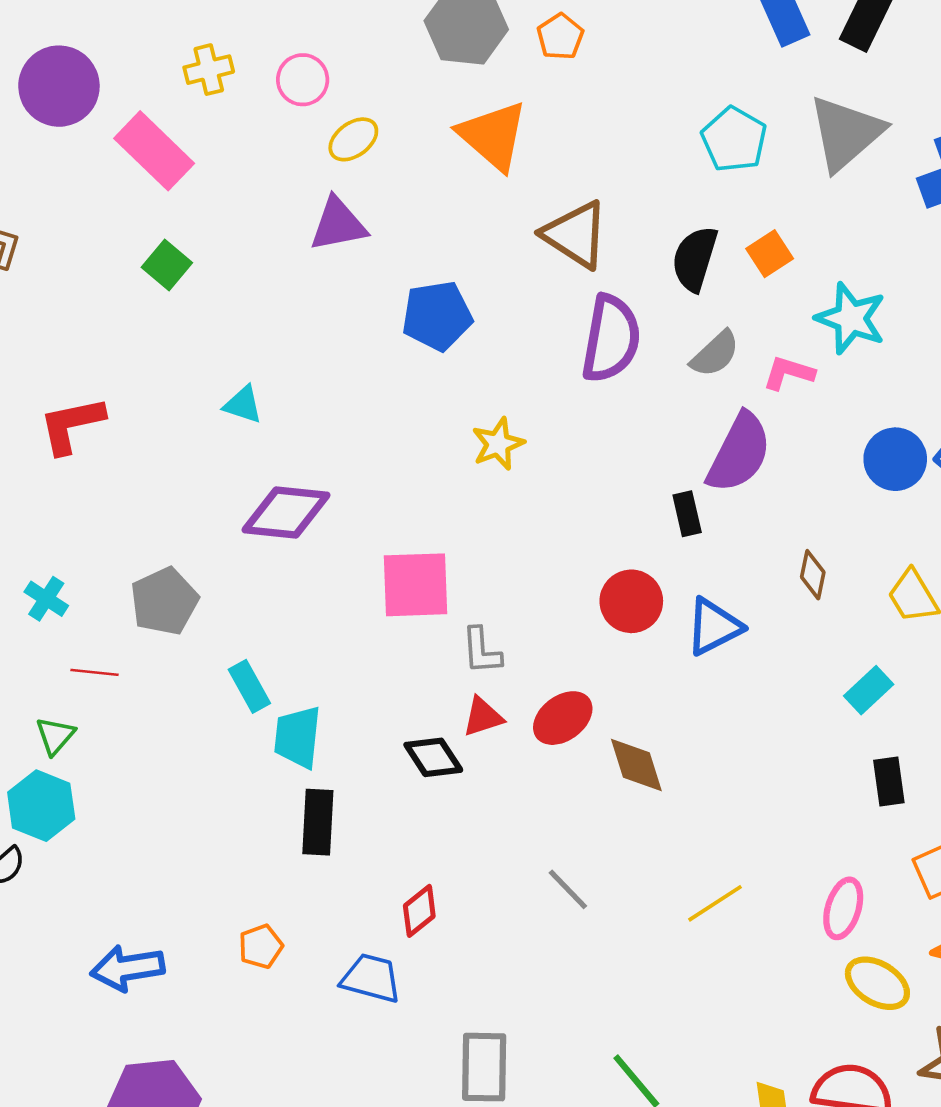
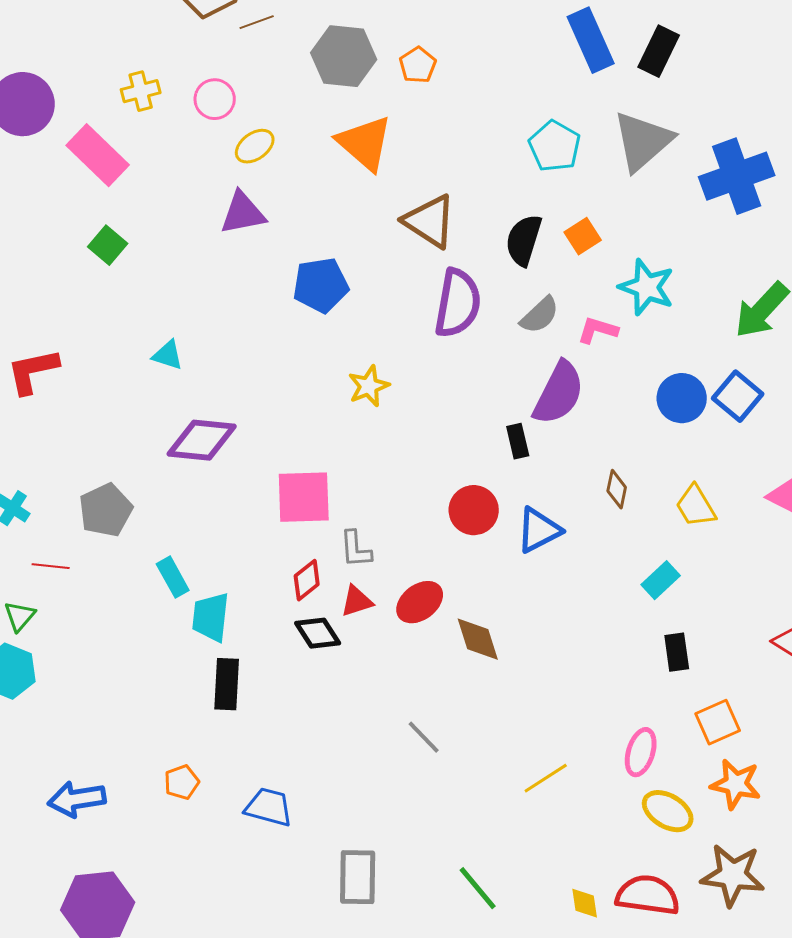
yellow line: (715, 903) -> (546, 778), moved
red diamond: (419, 911) -> (307, 580), moved

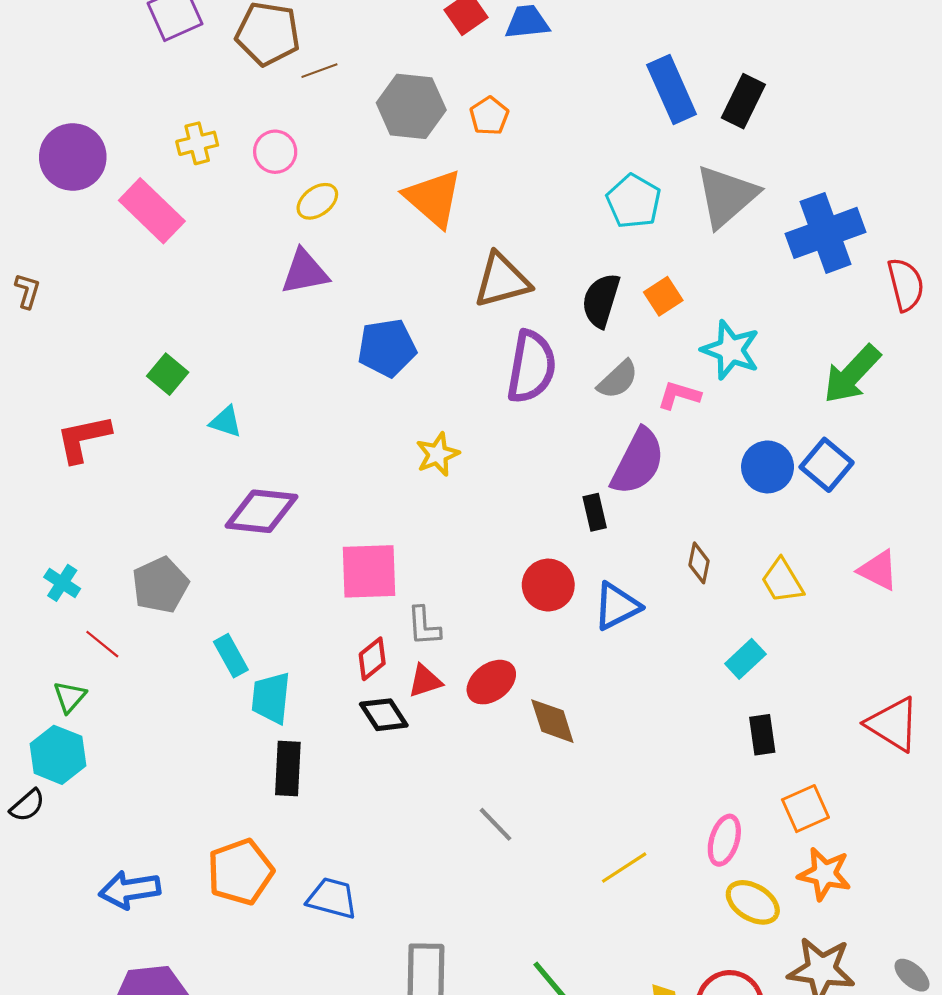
brown triangle: (430, 221) -> (502, 280), turned -48
green square: (108, 245) -> (168, 374), moved
red line: (51, 566) -> (102, 644), turned 33
orange pentagon: (182, 782) -> (240, 872), size x1.8

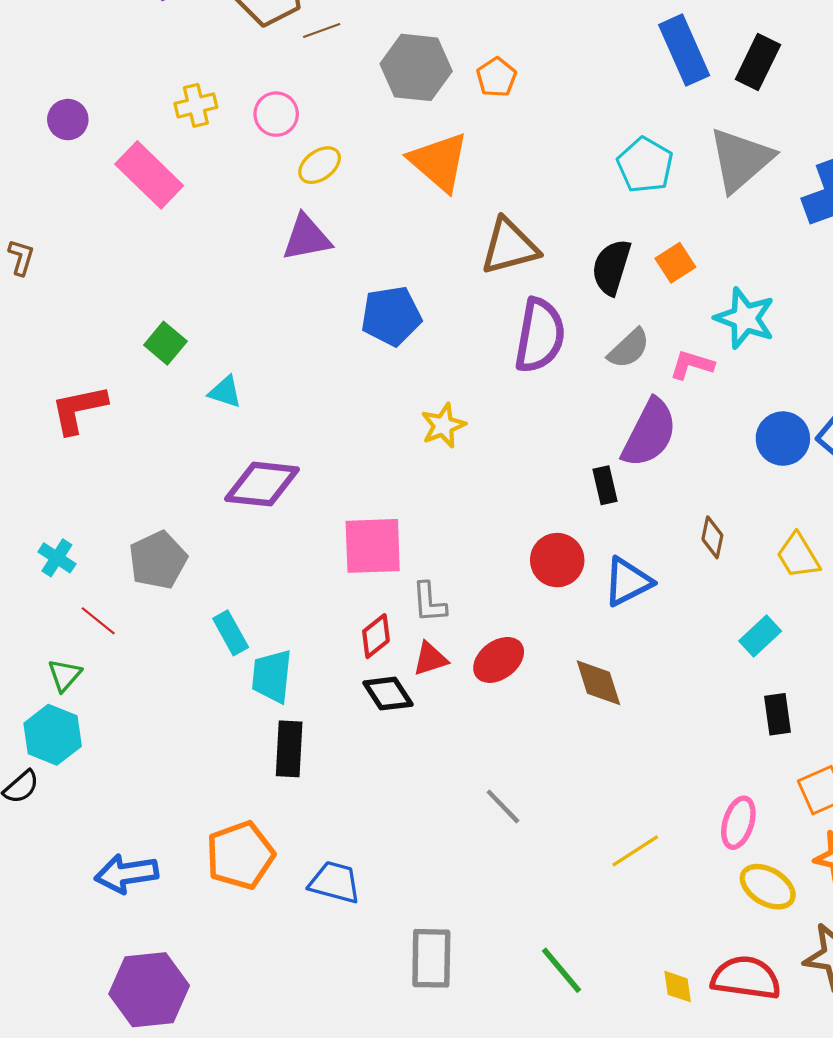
purple circle: (73, 157) -> (68, 120), size x0.6
brown diamond: (552, 721) -> (598, 683), moved

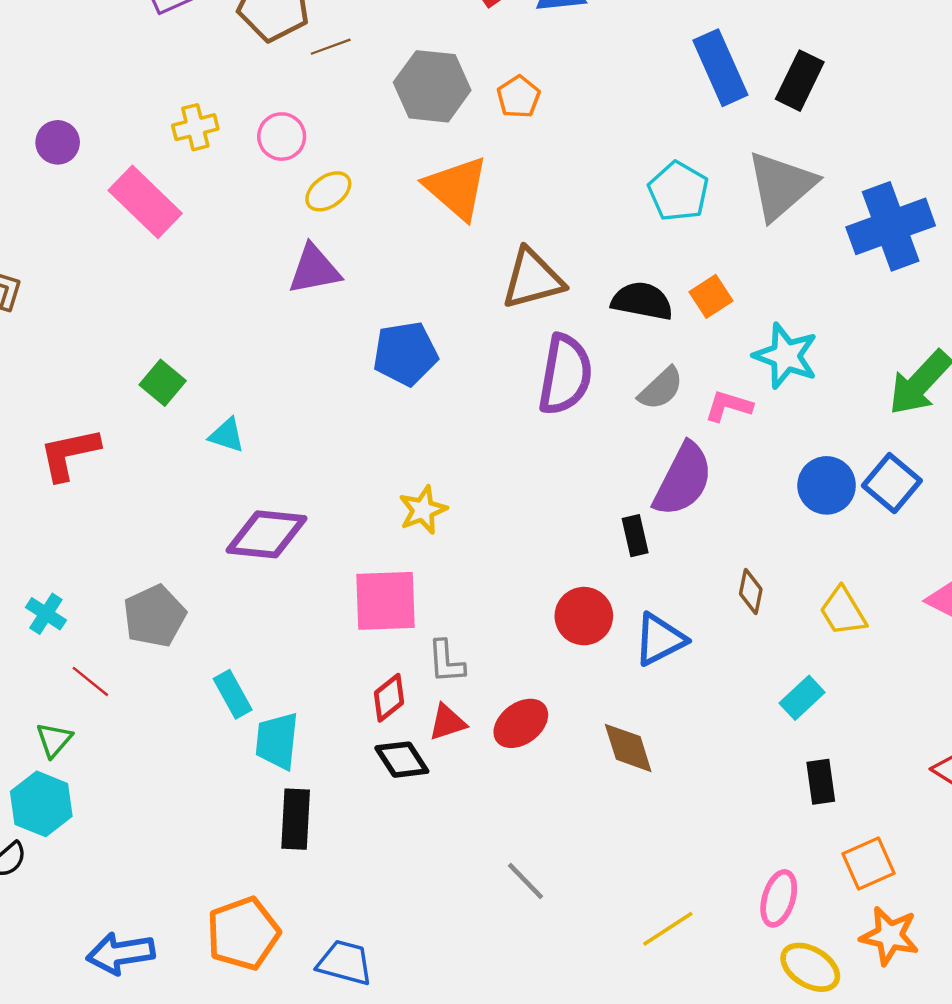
black semicircle: (611, 267) -> (642, 301), turned 84
yellow star: (443, 426) -> (423, 510), moved

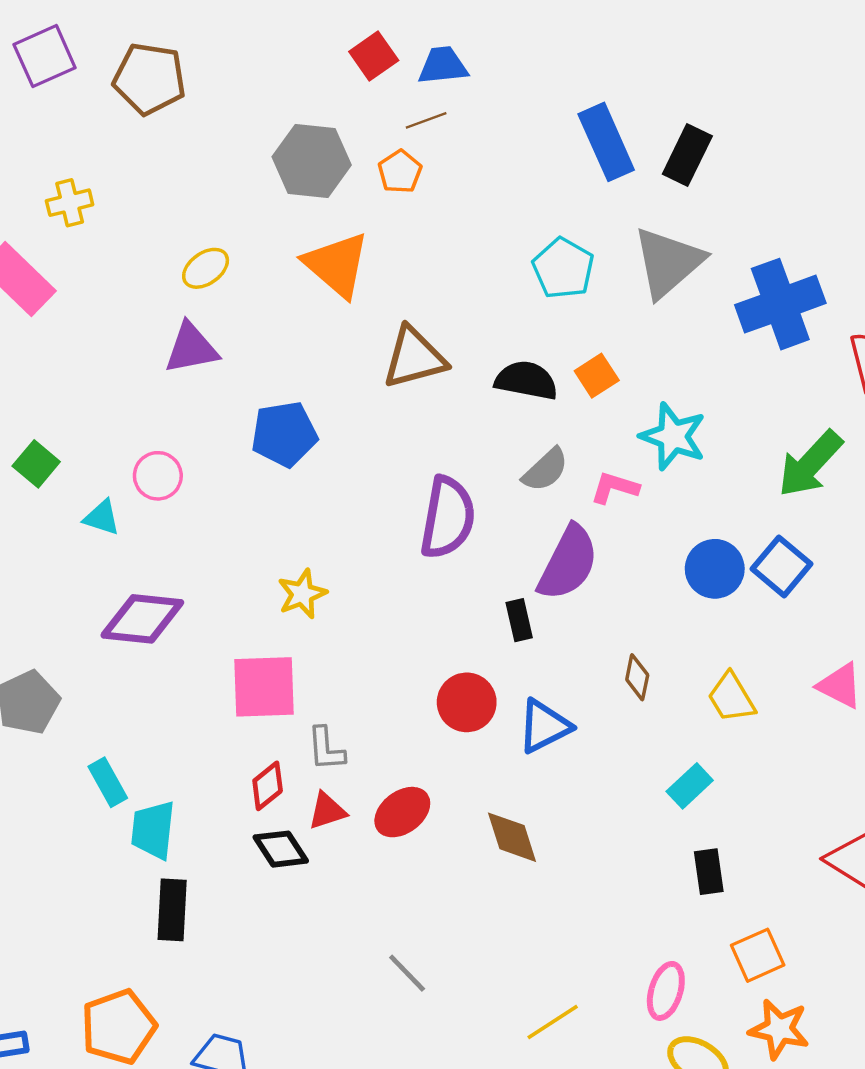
brown line: (331, 47) -> (426, 120), moved
pink circle: (282, 137) -> (158, 476), moved
purple semicircle: (565, 375) -> (448, 518), moved

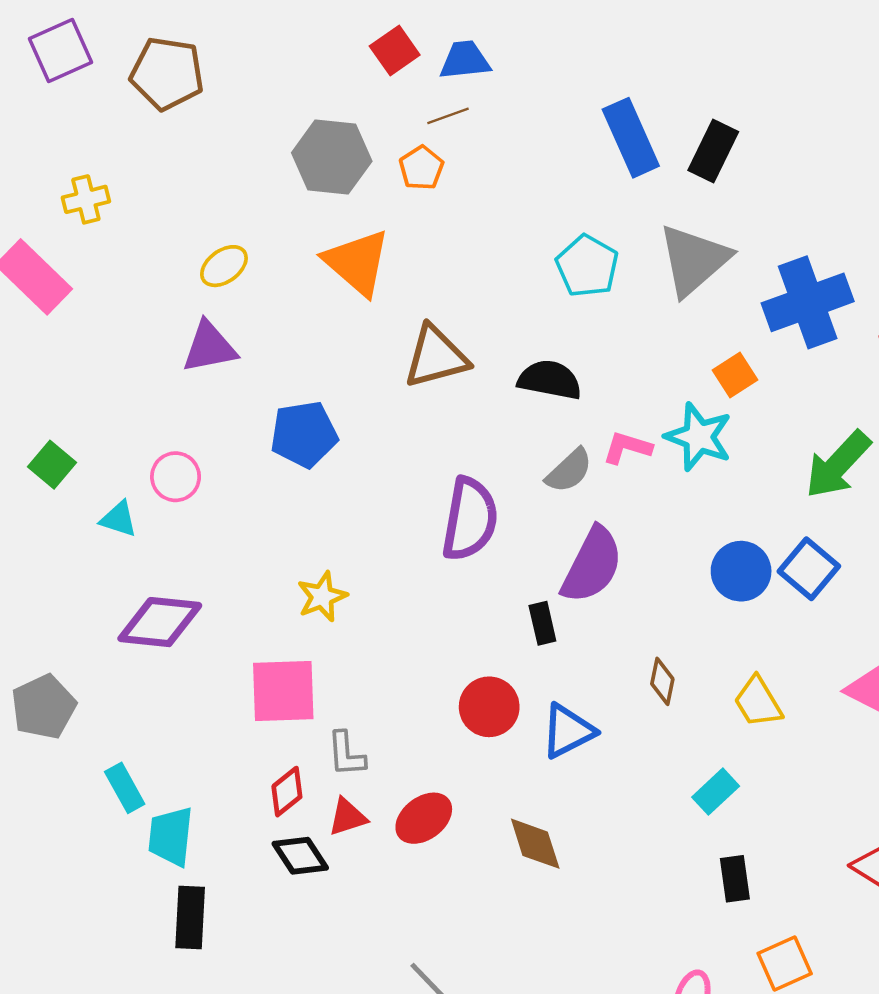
orange square: (597, 376) -> (735, 375), moved
pink L-shape: (615, 488) -> (627, 448), moved

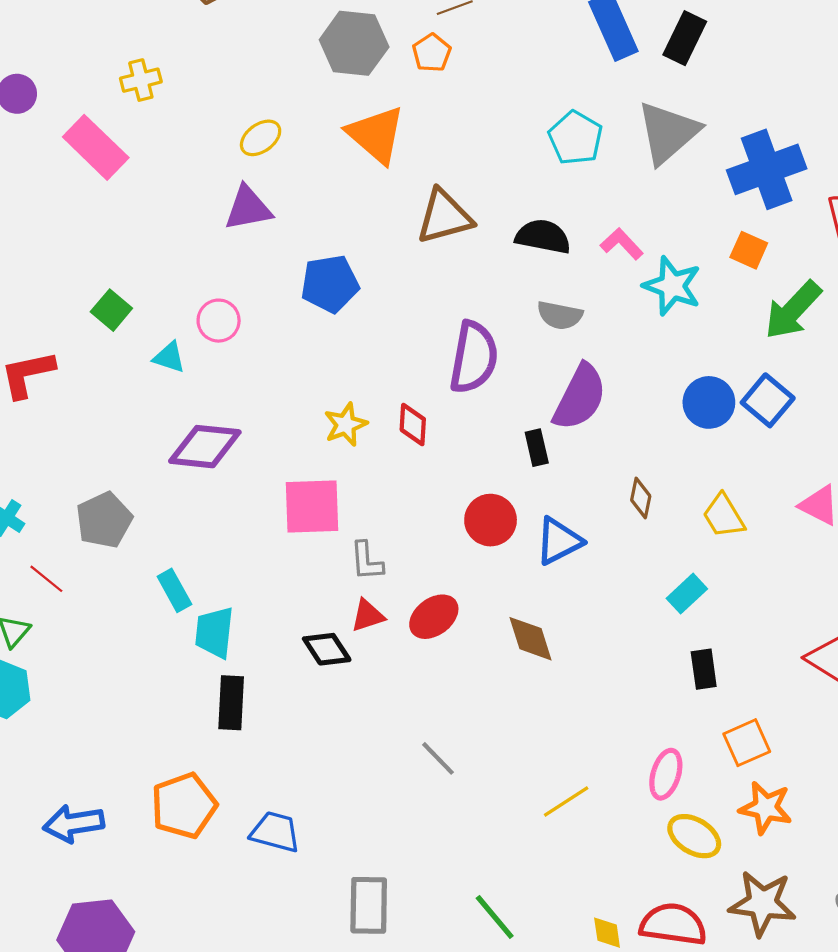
orange square: (735, 375) -> (749, 250), moved, turned -33
pink L-shape: (627, 448) -> (622, 244), moved, turned 30
gray semicircle: (569, 471) -> (560, 315), turned 54
red diamond: (287, 792) -> (413, 425), moved, turned -48

